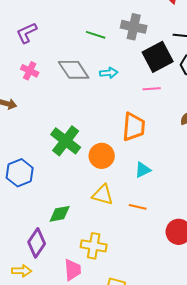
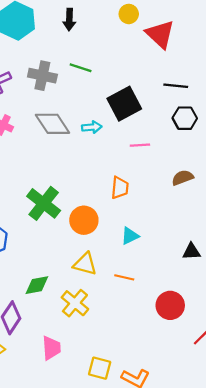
gray cross: (134, 27) -> (42, 76), moved
green line: (96, 35) -> (81, 68), moved
black square: (158, 57) -> (124, 104), moved
orange trapezoid: (134, 127) -> (120, 188), size x0.7
yellow cross: (94, 246) -> (75, 303), moved, turned 30

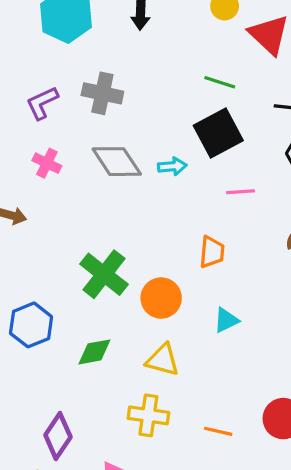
green line: (81, 68) -> (220, 82), moved
orange line: (124, 277) -> (218, 431), moved
green diamond: (37, 285) -> (94, 352), moved
yellow cross: (75, 303) -> (148, 415), turned -32

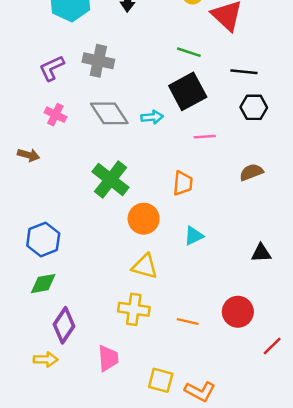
green cross: (104, 274) -> (111, 180), moved
green diamond: (94, 352) -> (43, 284), moved

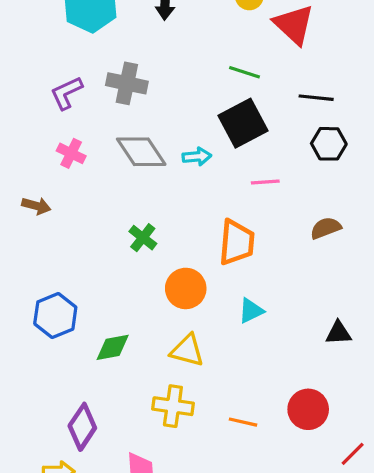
green cross: (111, 180) -> (143, 238), size x0.6
orange trapezoid: (183, 183) -> (237, 242), size x1.4
green diamond: (43, 284) -> (113, 347), moved

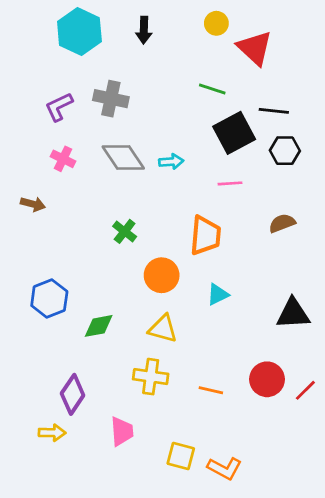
black square: (243, 123) -> (234, 133), moved
black triangle: (338, 333) -> (293, 314), size x1.5
red line: (353, 454) -> (305, 390), moved

